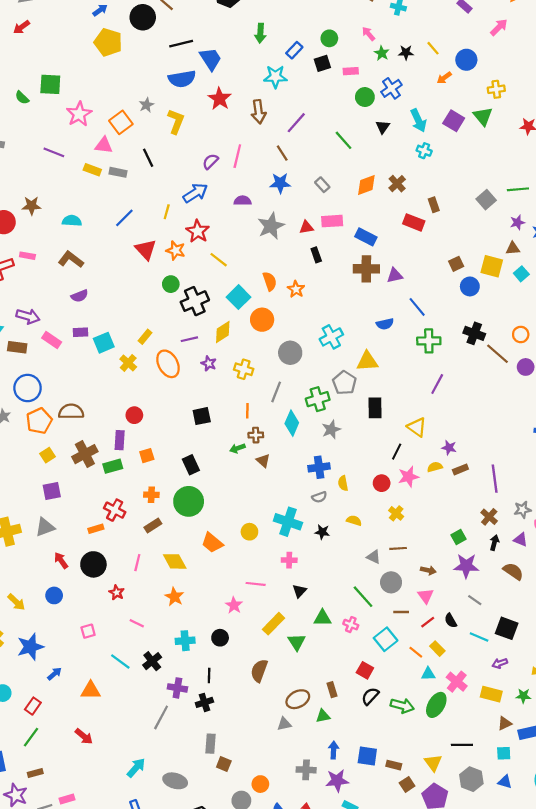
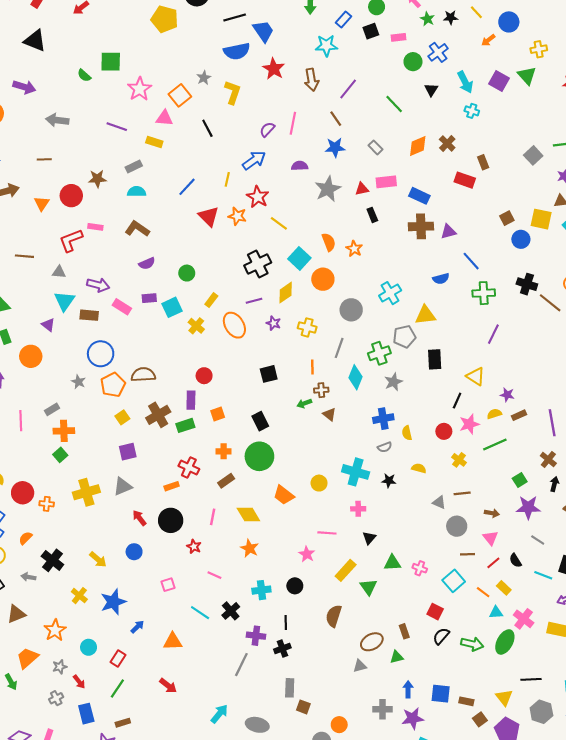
gray rectangle: (118, 172) -> (134, 167), moved, turned -35
green circle: (171, 284) -> (187, 273), moved
gray pentagon: (344, 383) -> (404, 337), turned 30
green line: (363, 597) -> (495, 445), moved, turned -70

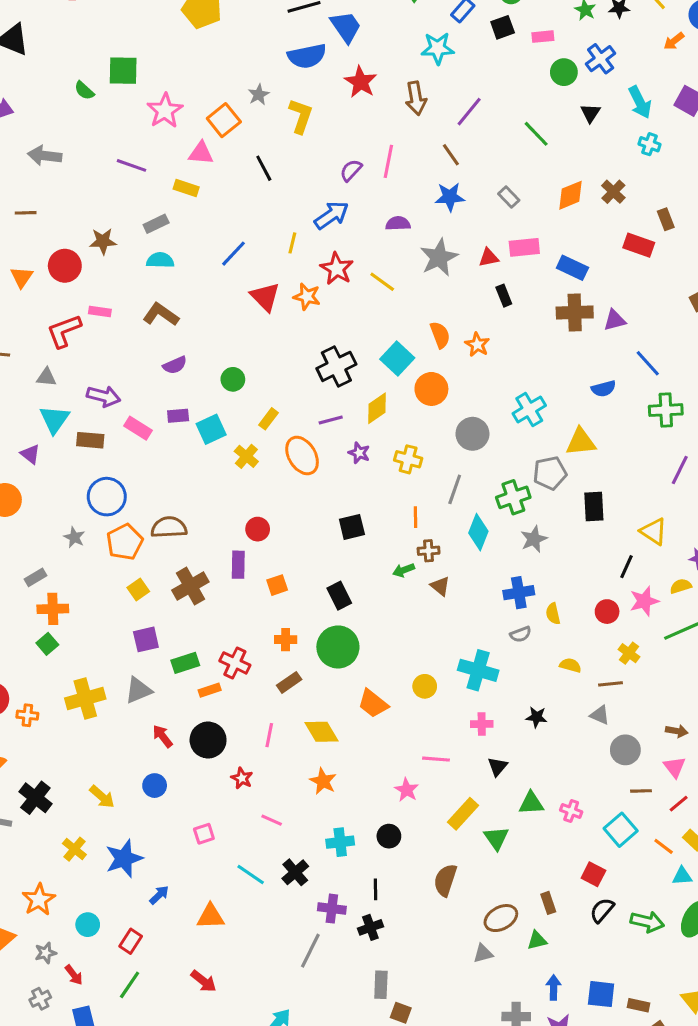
yellow line: (279, 223) -> (382, 282), moved
green rectangle: (185, 425) -> (185, 663), moved
black star: (389, 481) -> (536, 717), moved
brown line: (462, 493) -> (610, 684), moved

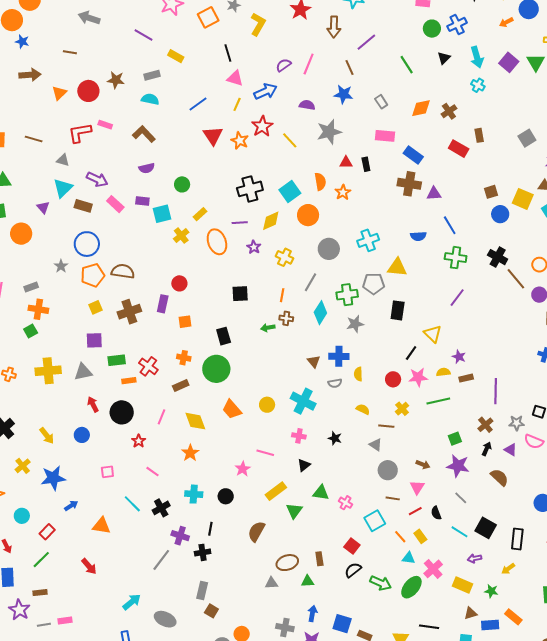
pink triangle: (201, 153) -> (235, 78), moved
red triangle: (489, 258) -> (346, 162), moved
brown triangle: (440, 586) -> (314, 361), moved

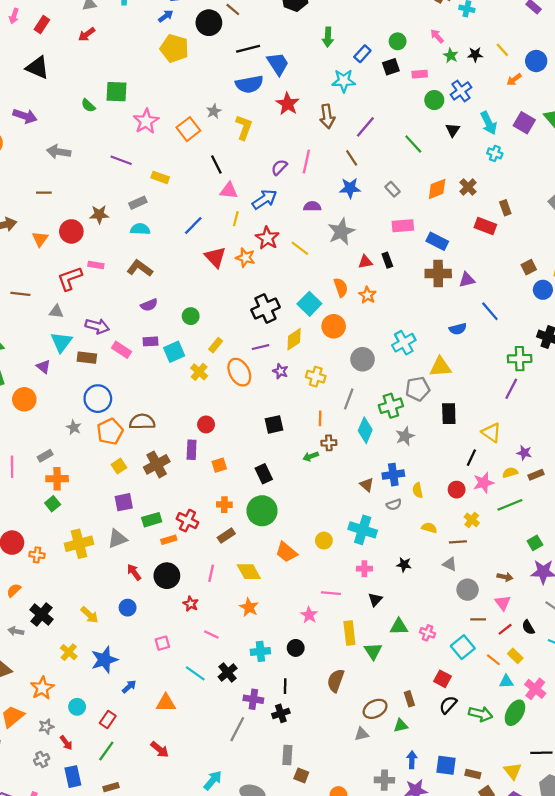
green cross: (456, 258) -> (520, 359), moved
yellow rectangle: (276, 491) -> (349, 633), turned -50

